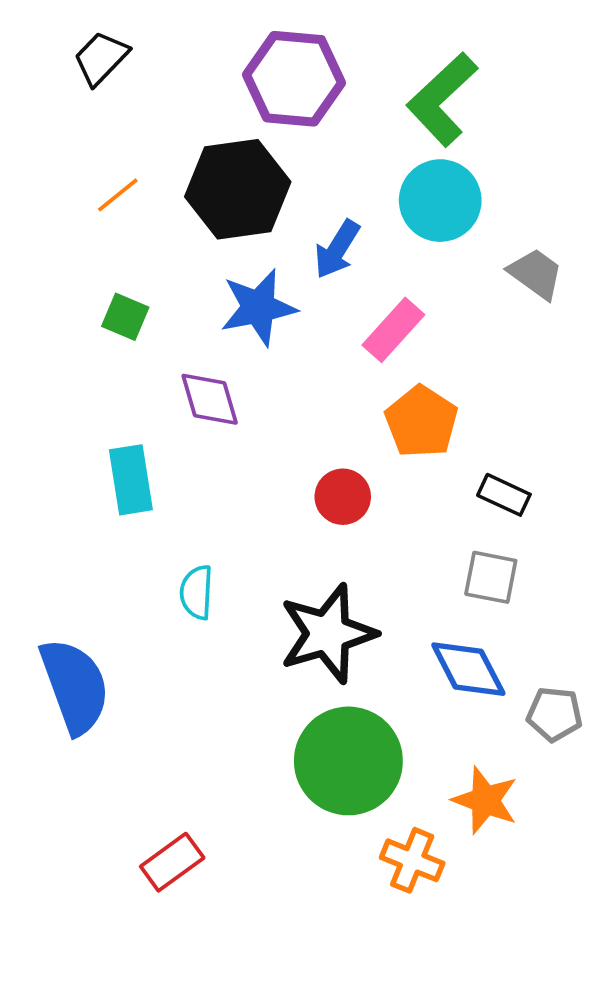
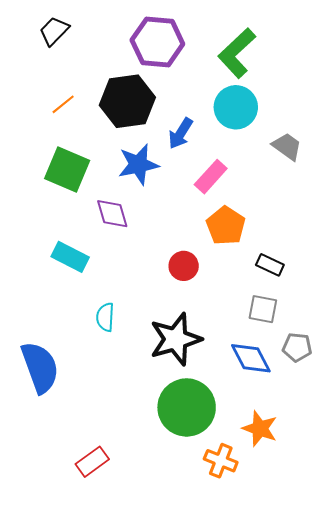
green square: (125, 317) -> (67, 170), size x1.8
cyan rectangle: (131, 480) -> (70, 257), turned -54
gray pentagon: (555, 714) -> (297, 347), moved

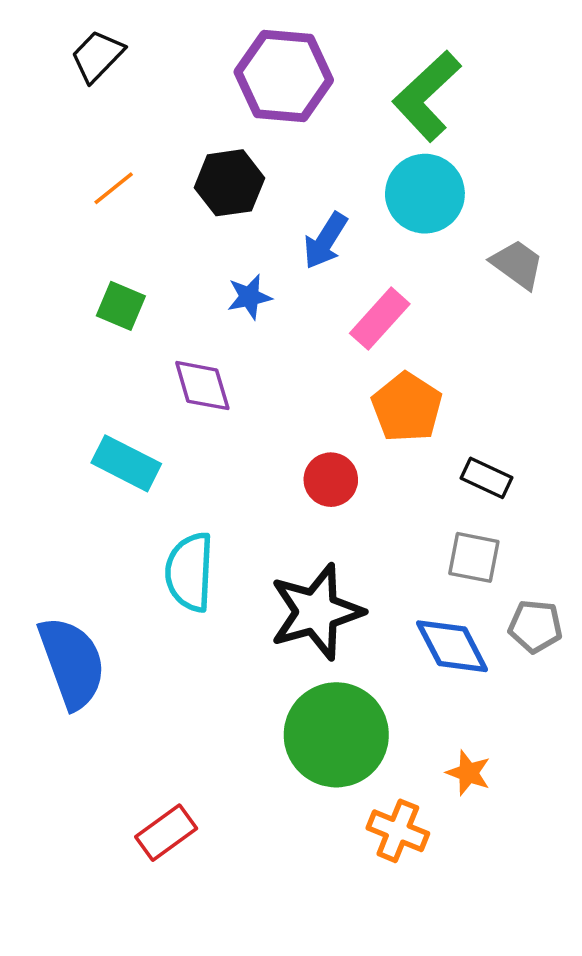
black hexagon: (127, 101) -> (229, 183), size x0.7
blue star: (138, 164) -> (249, 297), size x0.6
green square: (67, 170) -> (121, 306), size x0.6
cyan semicircle: (105, 317) -> (190, 572), size x1.5
orange star: (260, 429) -> (468, 773), size x0.7

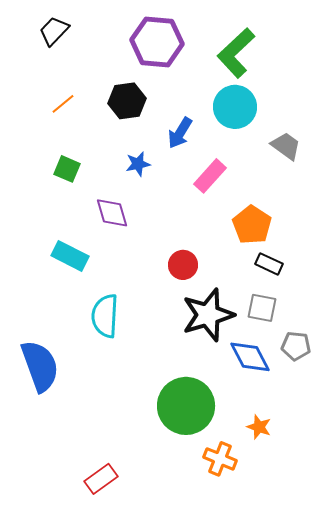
orange pentagon: (407, 407) -> (252, 225), moved
black star: (316, 612) -> (208, 315), moved
red rectangle: (166, 833) -> (101, 479), moved

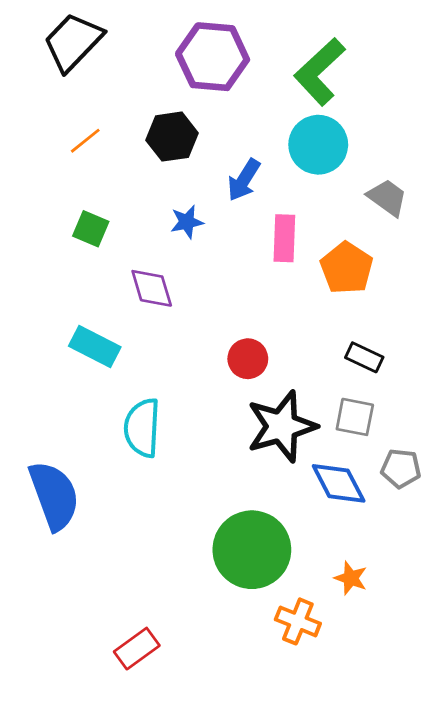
black trapezoid: (54, 31) -> (73, 42), size x1.5
pink rectangle: (210, 176) -> (284, 238), turned -40
orange pentagon: (252, 225) -> (347, 268), moved

